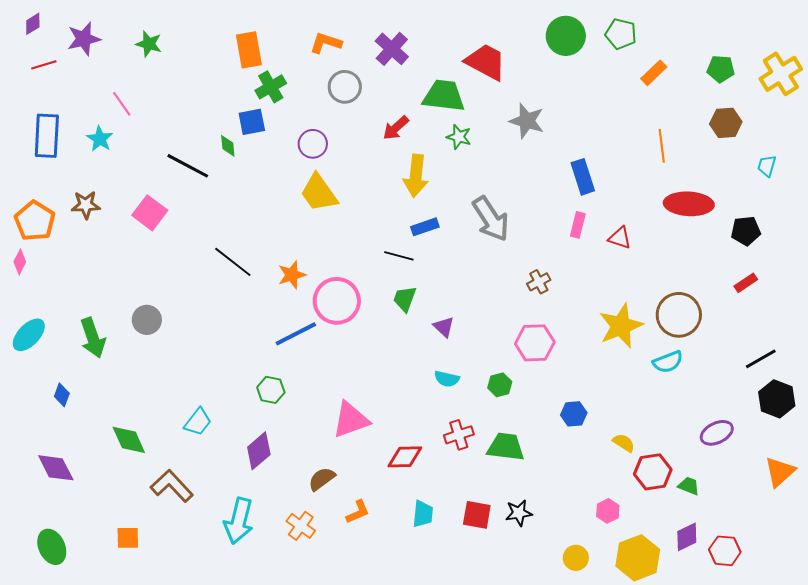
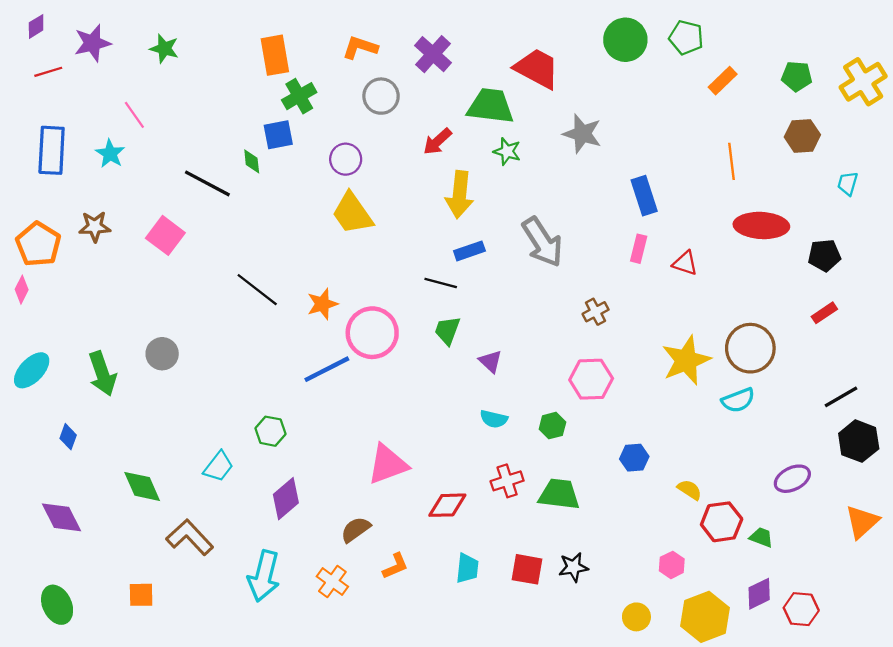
green hexagon: (271, 390) -> (270, 431), moved

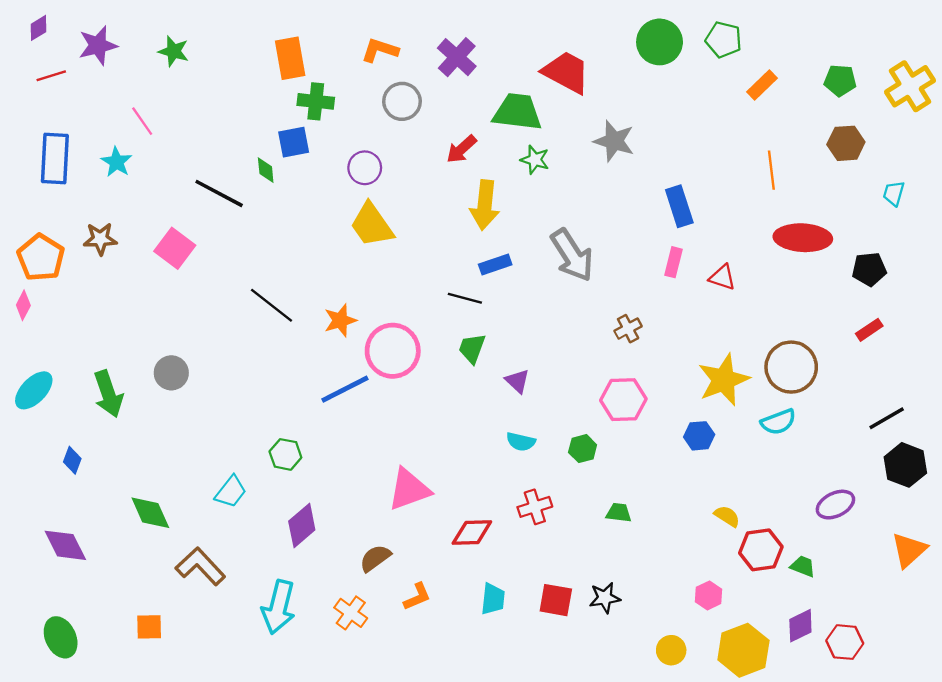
green cross: (299, 96) -> (316, 101), turned 36
blue hexagon: (634, 458) -> (699, 436), moved
green trapezoid: (559, 494) -> (619, 513), moved, size x0.6

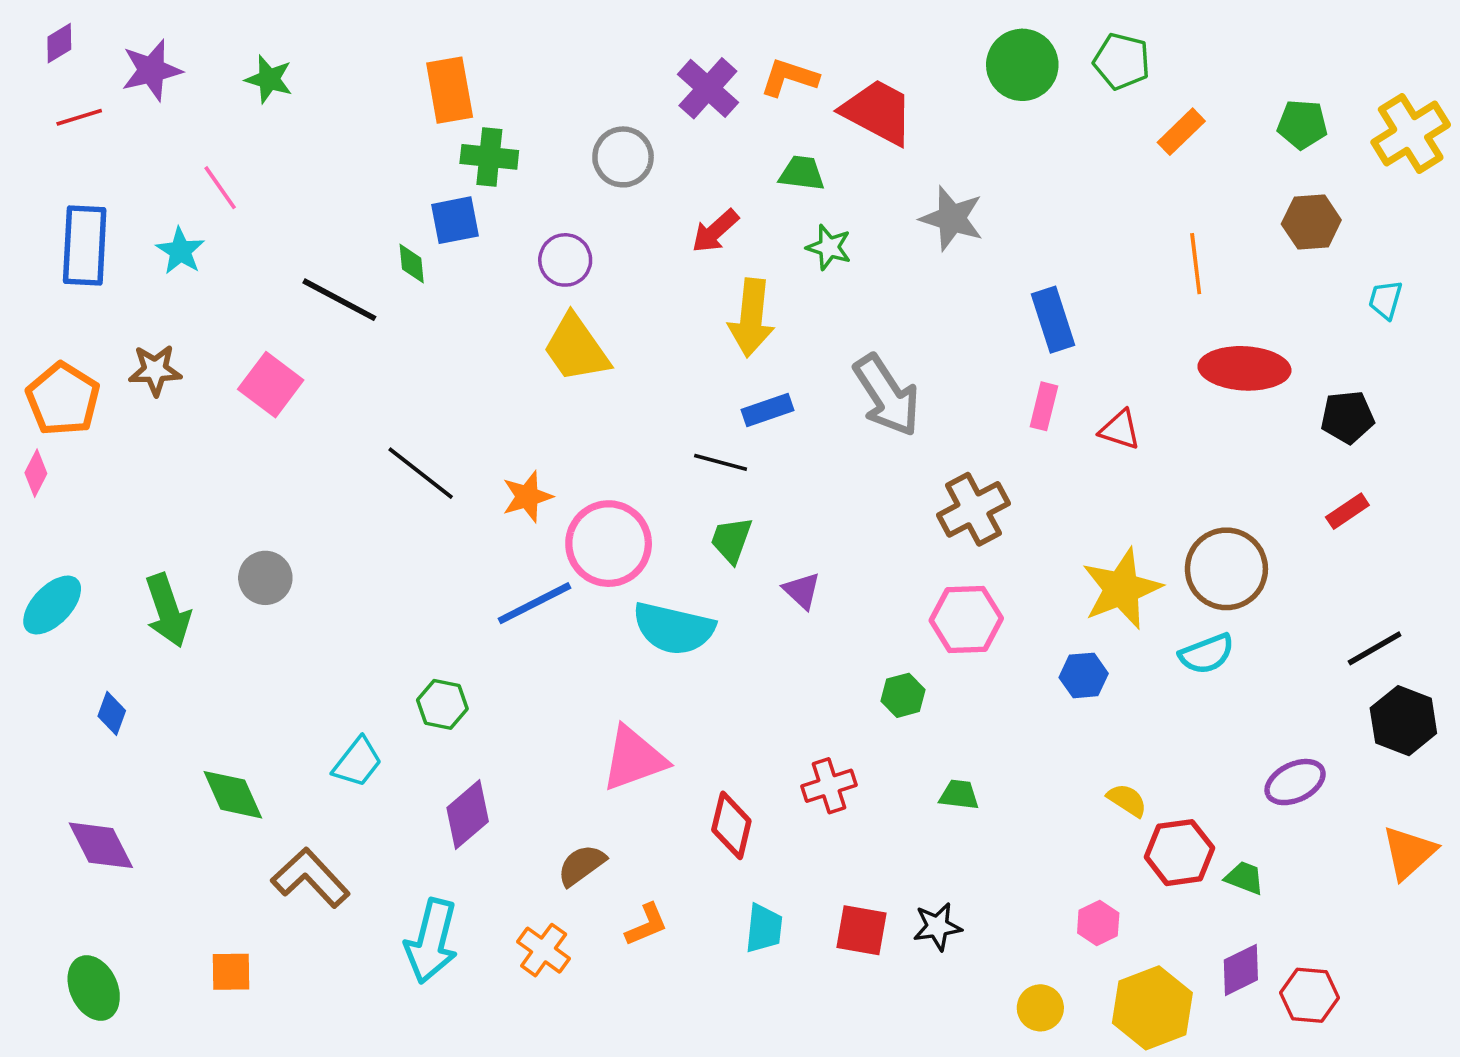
orange L-shape: (380, 50) -> (789, 77), moved
green trapezoid: (517, 112) -> (802, 173), size x0.6
brown cross: (628, 329) -> (973, 509), size x1.6
cyan semicircle: (521, 442) -> (674, 628), moved, size x1.8
red diamond: (472, 533) -> (731, 825), turned -75

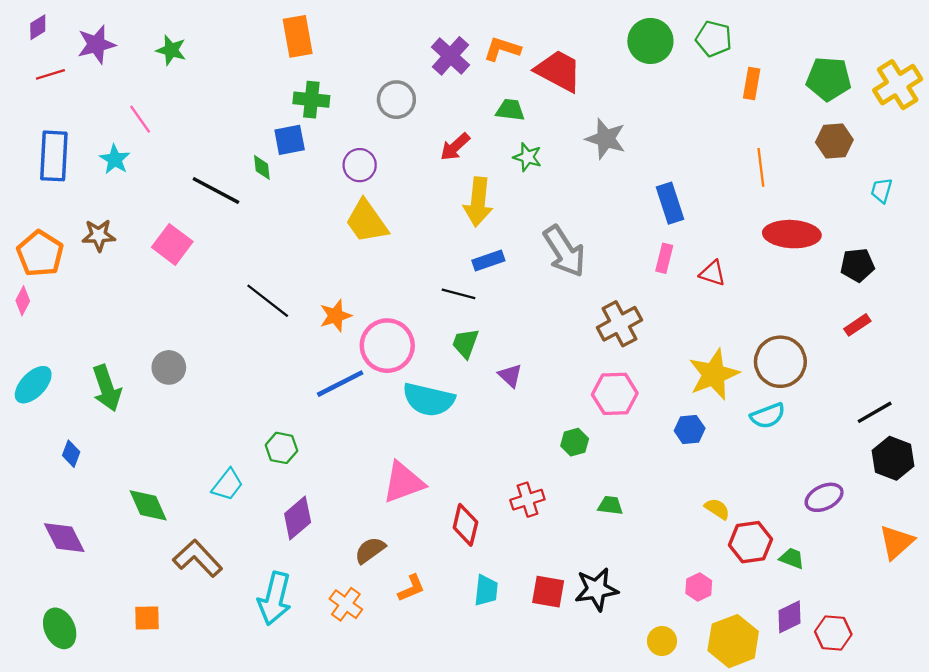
orange rectangle: (450, 90) -> (298, 36), moved
green pentagon: (1302, 124) -> (829, 79), size x1.4
orange rectangle: (1181, 132) -> (752, 84), turned -36
black star: (937, 927) -> (596, 589), size x1.4

